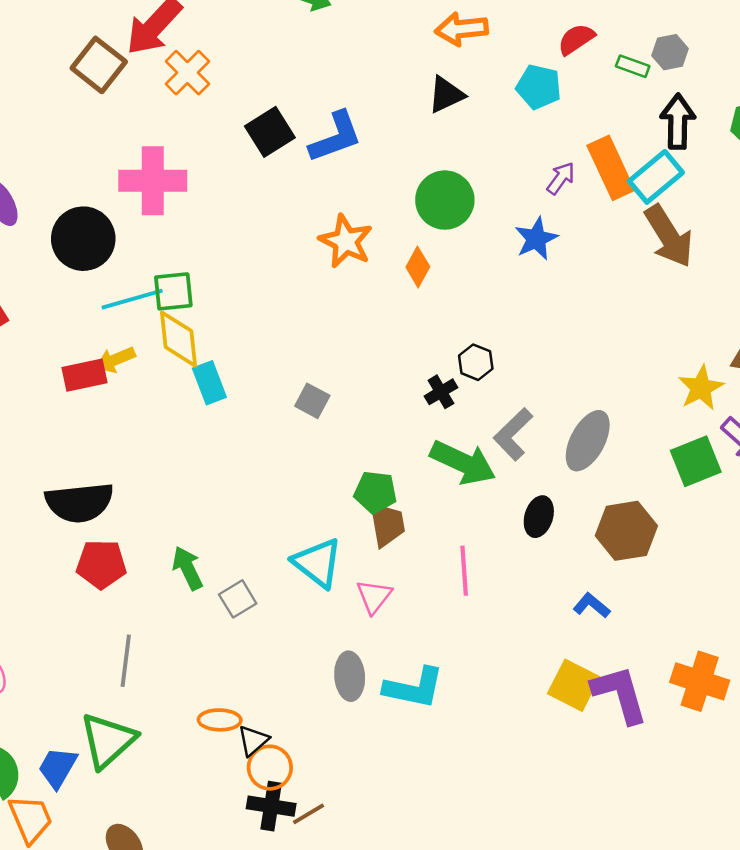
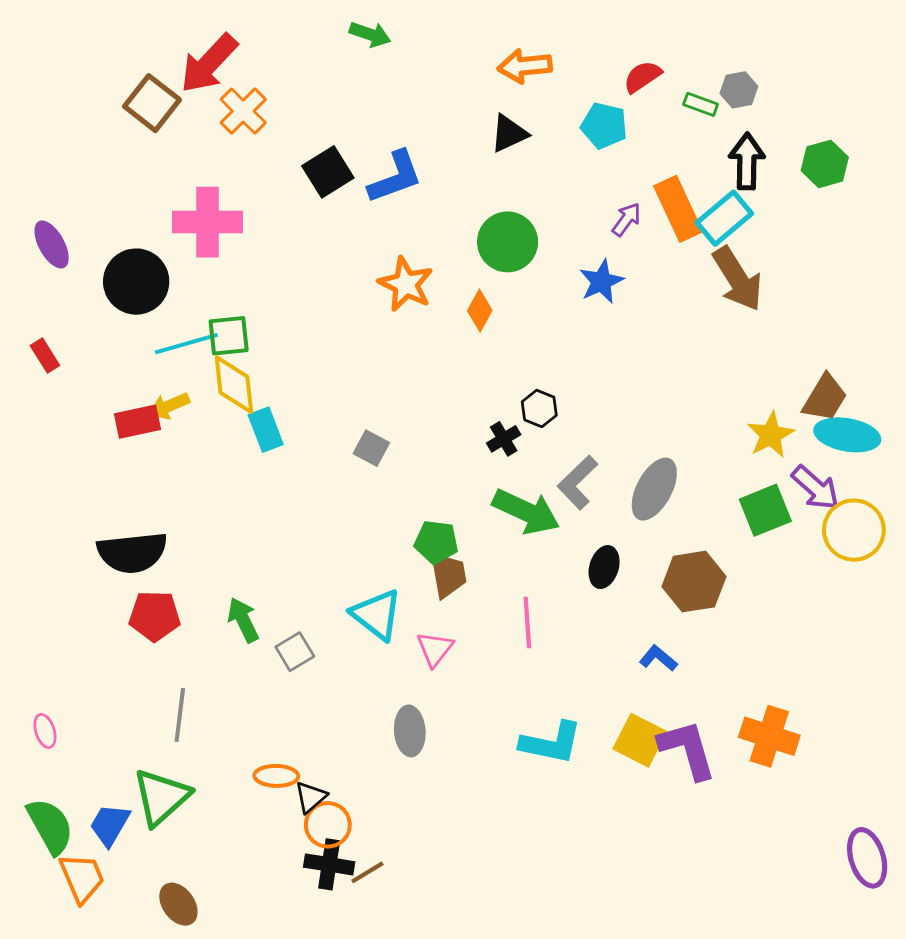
cyan L-shape: (414, 688) -> (551, 743), moved

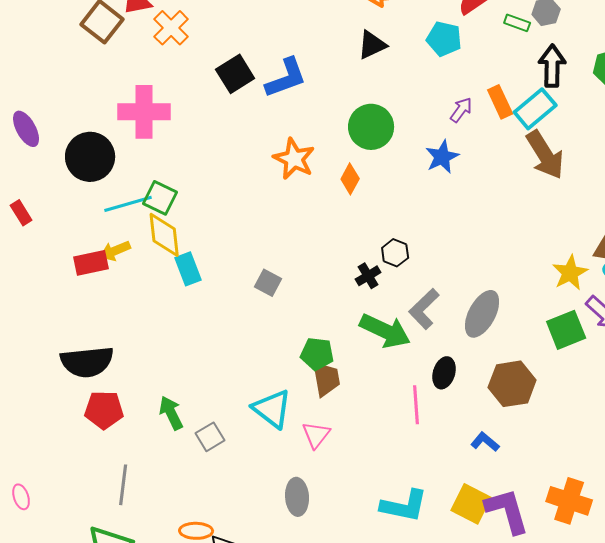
orange rectangle: (678, 209) -> (500, 102), size x0.7
green square: (229, 336) -> (160, 198), turned 32
pink line: (527, 623) -> (416, 405), moved

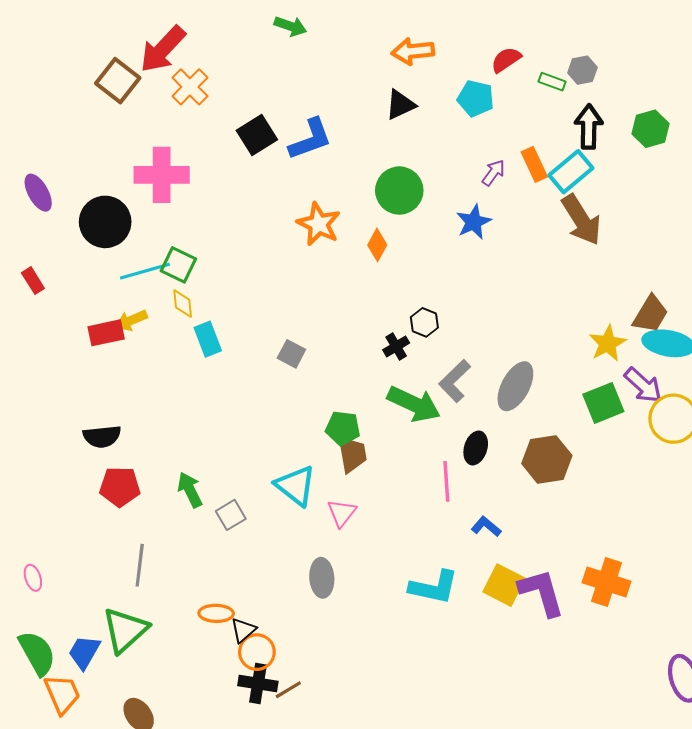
yellow diamond: (164, 235) -> (183, 304), size x0.6
black semicircle: (87, 362) -> (102, 436), size x0.7
blue L-shape: (485, 442) -> (486, 526), moved

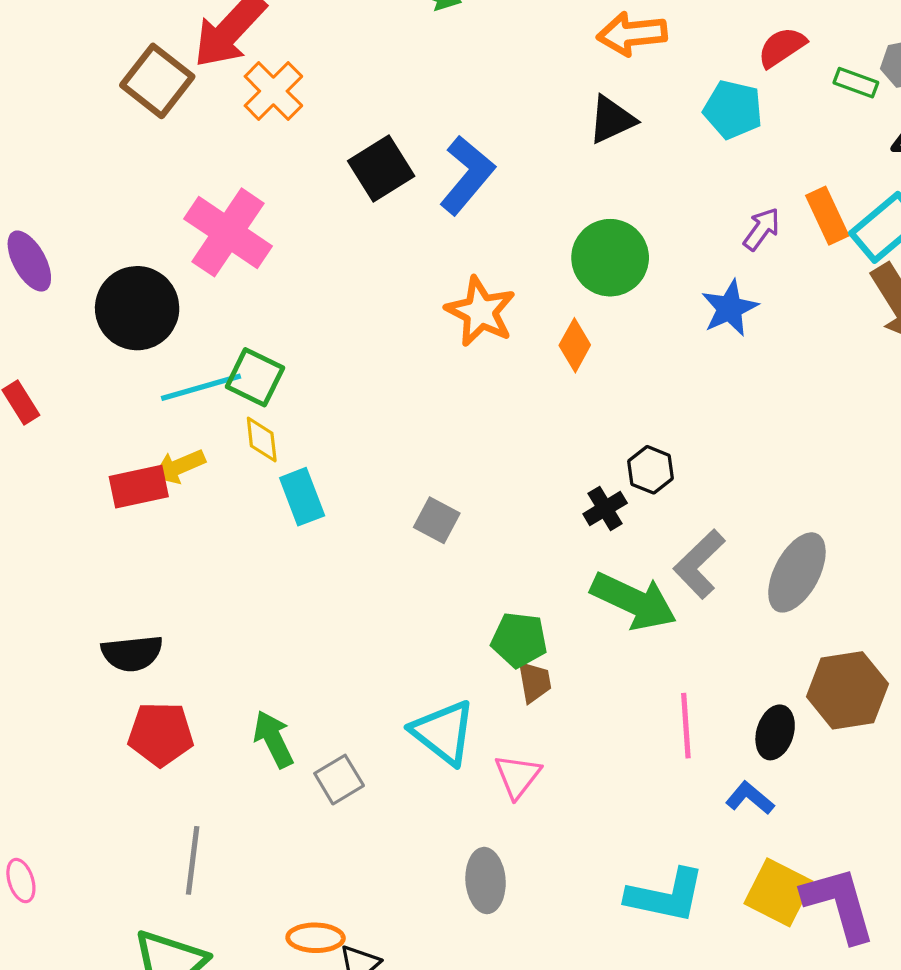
blue L-shape: (310, 139) -> (467, 175), turned -30
pink cross: (162, 175) -> (228, 232), turned 34
black ellipse: (476, 448) -> (775, 732), moved
brown trapezoid: (352, 454) -> (534, 682), size x0.7

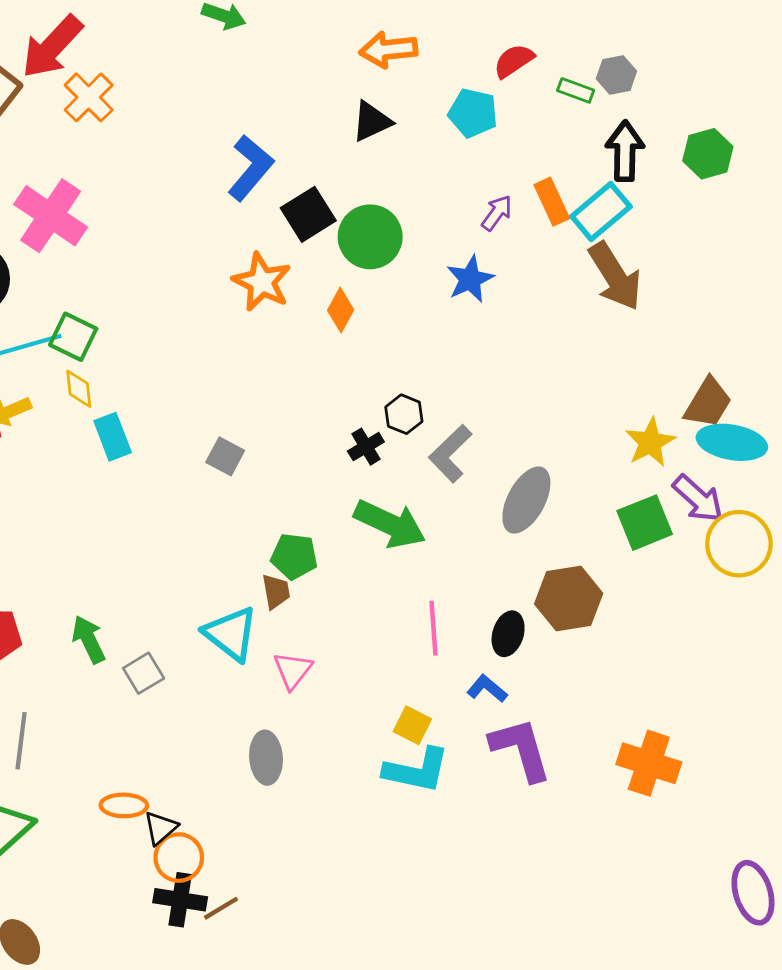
black square: (381, 168) -> (308, 214), moved
gray L-shape: (699, 564) -> (450, 454), moved
brown trapezoid: (534, 682) -> (276, 592), moved
yellow square: (778, 892) -> (412, 725), moved, size x0.7
purple L-shape: (839, 904) -> (521, 749), moved

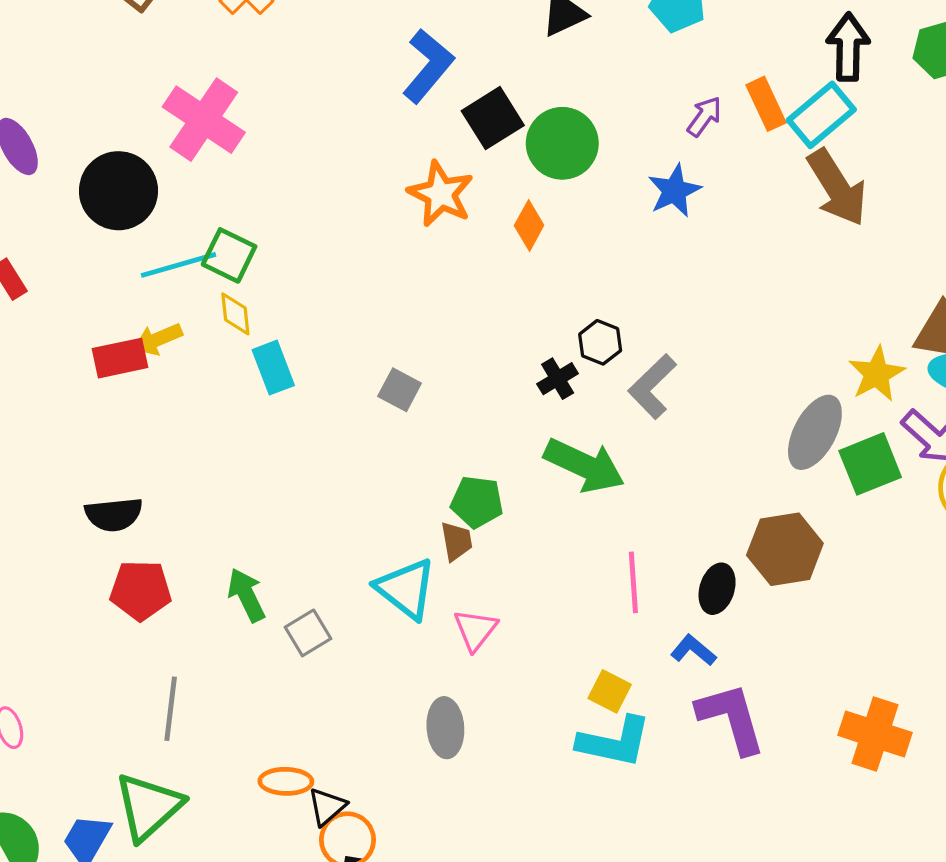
gray ellipse: (526, 500) -> (815, 432), moved

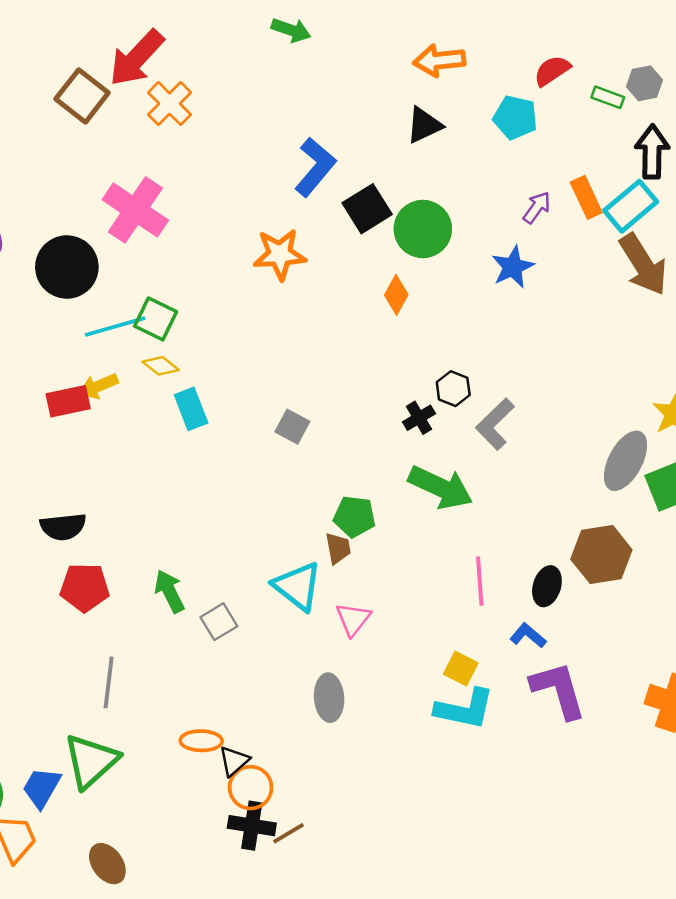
orange star: (441, 194) -> (280, 254), moved, turned -30
yellow diamond: (235, 314) -> (161, 366), turned -45

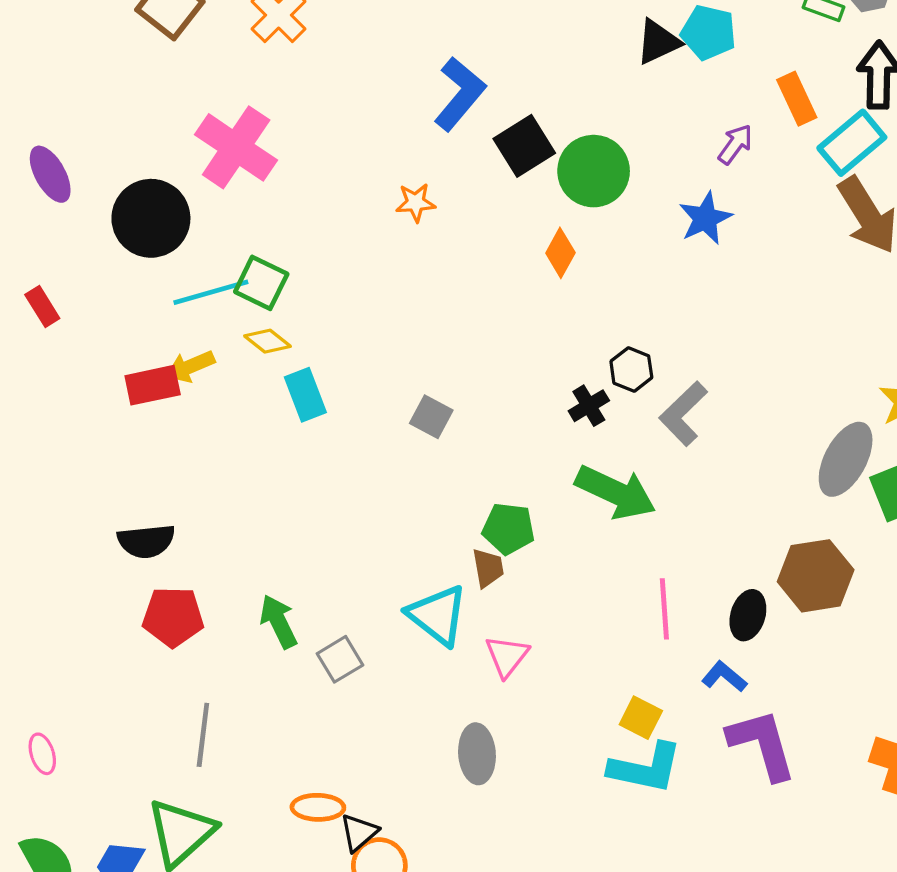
black triangle: (424, 125) -> (658, 42), moved
orange rectangle: (586, 197) -> (797, 99), moved
orange star: (280, 254) -> (416, 203), size x0.6

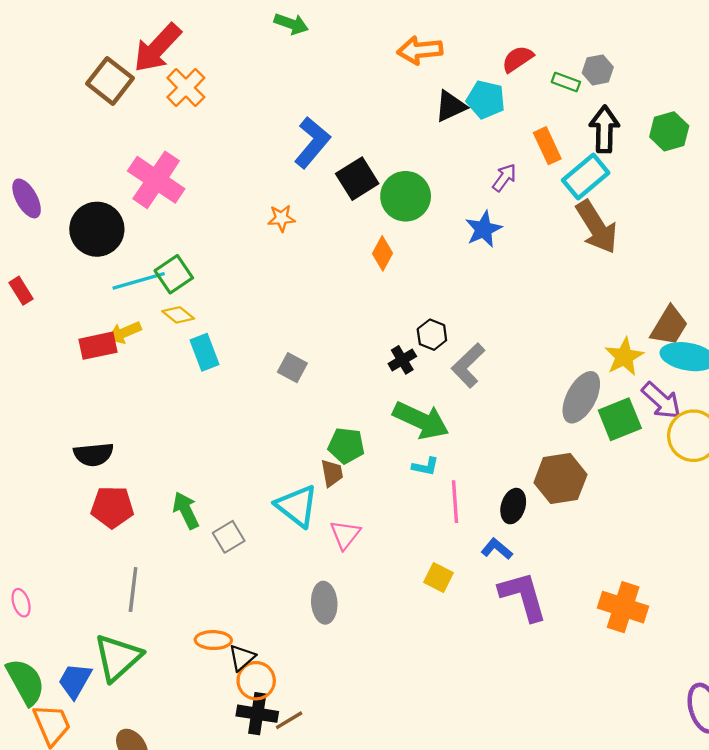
green square: (261, 283) -> (174, 274), turned 30
cyan L-shape: (646, 768) -> (425, 466), moved, size x0.5

